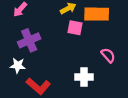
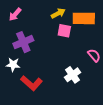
white cross: (84, 77) -> (73, 75), turned -35

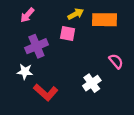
pink square: (64, 31) -> (68, 34), moved

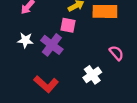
purple cross: (36, 46) -> (52, 45), moved, turned -30
white star: (25, 72) -> (25, 40), moved

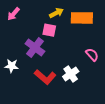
white star: (25, 40) -> (12, 66), moved
red L-shape: (46, 84) -> (45, 77), moved

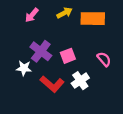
pink arrow: (14, 14) -> (32, 15), moved
pink square: (49, 30) -> (68, 56), moved, turned -32
white star: (12, 66) -> (24, 68), moved

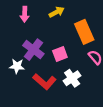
pink arrow: (32, 15) -> (25, 14), turned -40
orange rectangle: (93, 19) -> (84, 32), moved, turned 65

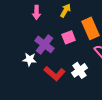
yellow arrow: (57, 12) -> (66, 10), turned -32
pink square: (60, 54) -> (69, 37), moved

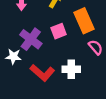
white cross: (80, 70) -> (71, 69), turned 35

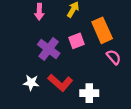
white star: (13, 57) -> (31, 83), moved
white cross: (71, 69) -> (89, 93), moved

